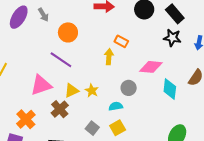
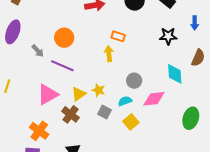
gray arrow: (43, 15) -> (38, 51), moved
black star: (172, 38) -> (168, 36), moved
pink diamond: (151, 67) -> (154, 99), moved
gray square: (92, 128) -> (104, 112), moved

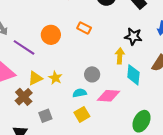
orange circle: (64, 38) -> (51, 35), moved
yellow arrow: (109, 54) -> (120, 56), moved
gray square: (104, 112) -> (45, 116), moved, turned 32

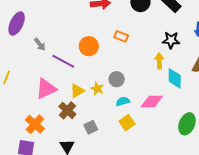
gray circle: (92, 74) -> (117, 79), moved

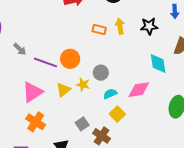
orange circle: (89, 46) -> (70, 59), moved
yellow arrow: (159, 61) -> (120, 26), moved
brown cross: (67, 110) -> (102, 136), moved
orange cross: (35, 124) -> (36, 122), moved

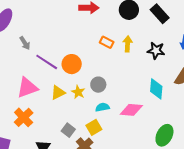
yellow square: (117, 114) -> (94, 127), moved
gray square: (82, 124) -> (68, 130), turned -32

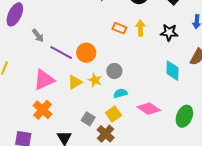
pink diamond: (131, 110) -> (149, 109), moved, turned 35

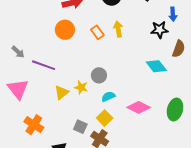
orange rectangle: (119, 28) -> (97, 32), turned 40
black star: (169, 32) -> (159, 30), moved
orange circle: (86, 53) -> (65, 30), moved
cyan diamond: (172, 71) -> (156, 66), turned -30
pink triangle: (44, 80) -> (18, 89), moved, turned -35

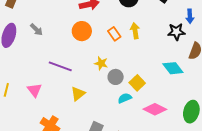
gray arrow: (18, 52) -> (36, 30), moved
yellow star: (81, 87) -> (101, 63), moved
pink triangle: (18, 89) -> (34, 90), size x0.7
yellow square: (105, 118) -> (137, 83), moved

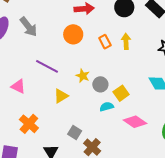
gray arrow: (36, 30) -> (28, 27), size x1.5
yellow star: (101, 63) -> (83, 76), moved
pink triangle: (34, 90) -> (18, 86), turned -35

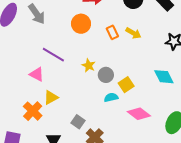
yellow arrow: (126, 41) -> (133, 33), turned 119
pink triangle: (18, 86) -> (37, 74), moved
yellow triangle: (61, 96) -> (51, 97), moved

